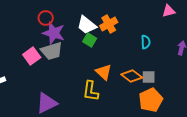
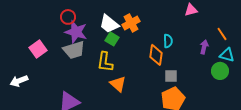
pink square: (32, 56) -> (38, 49), moved
orange triangle: (104, 72) -> (118, 84), moved
orange diamond: (132, 76) -> (156, 55), moved, turned 60
yellow L-shape: (91, 91) -> (105, 62), moved

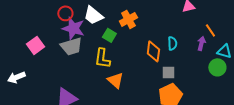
white trapezoid: (109, 24) -> (93, 15), moved
orange line: (222, 34) -> (210, 30), moved
cyan semicircle: (168, 41) -> (172, 43), moved

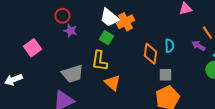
white trapezoid: (93, 15) -> (109, 18), moved
purple star: (73, 28) -> (70, 31), size x0.6
purple arrow: (201, 43) -> (198, 46), turned -72
gray trapezoid: (71, 46) -> (72, 74), moved

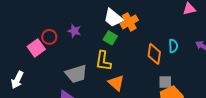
red circle: (62, 16) -> (49, 37), moved
gray square: (165, 75) -> (165, 82), moved
white arrow: (13, 80) -> (17, 80), turned -42

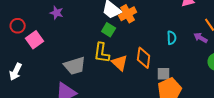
purple star: (74, 31) -> (57, 13), moved
red circle: (49, 37) -> (18, 26), moved
orange diamond: (154, 54) -> (144, 58), moved
orange triangle: (116, 83) -> (120, 63), moved

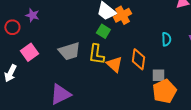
purple star: (57, 13) -> (32, 15), moved
pink square: (35, 40) -> (29, 52), moved
gray trapezoid: (75, 66) -> (69, 51), moved

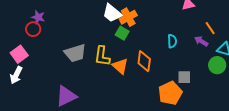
red circle: (12, 27) -> (33, 29), moved
green square: (103, 31) -> (122, 33), moved
pink square: (29, 52) -> (19, 54), moved
gray square: (158, 75) -> (184, 77), moved

